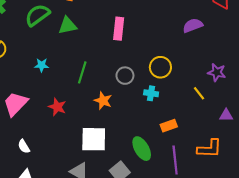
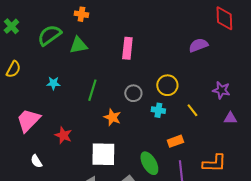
yellow line: (199, 93) -> (192, 110), moved
red star: (57, 107) -> (63, 135), moved
purple triangle: (226, 115) -> (230, 118), moved

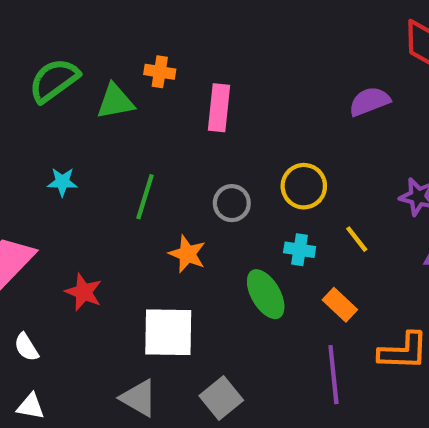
orange cross: (81, 14) -> (160, 72), moved
cyan cross: (158, 110) -> (300, 250), moved
orange rectangle: (175, 141) -> (340, 305), moved, turned 63
green ellipse: (149, 163) -> (266, 294), moved

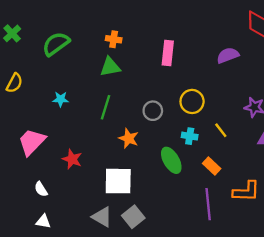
green triangle: (115, 101) -> (110, 67), moved
pink rectangle: (219, 108) -> (168, 53), moved
gray square: (221, 398) -> (133, 217), moved

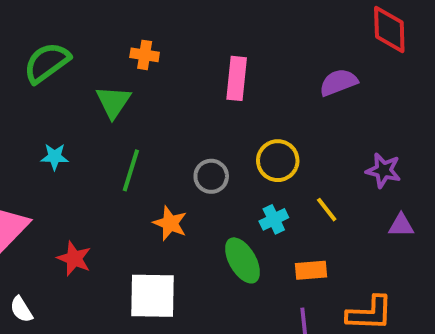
green triangle: (110, 67) -> (113, 102), moved, turned -45
cyan cross: (190, 136) -> (274, 219), turned -35
orange rectangle: (212, 166) -> (311, 270), turned -48

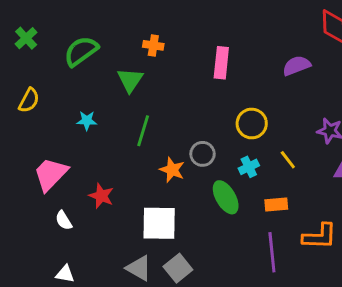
gray circle: (211, 176) -> (203, 154), moved
white semicircle: (21, 309) -> (64, 220), moved

